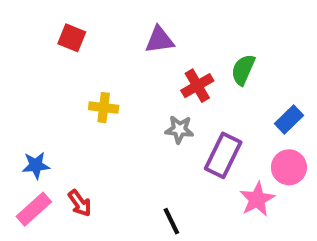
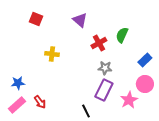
purple triangle: (159, 40) -> (80, 20), turned 49
gray star: (179, 129) -> (105, 68), moved
purple rectangle: (223, 155) -> (104, 90), moved

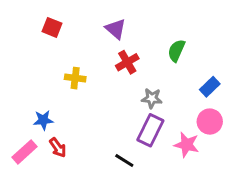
red cross: (99, 43) -> (127, 62), moved
blue star: (18, 83) -> (43, 120), moved
pink star: (129, 100) -> (187, 145), turned -30
black line: (86, 111) -> (124, 161), turned -32

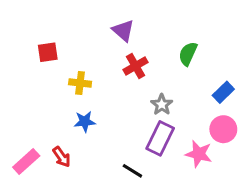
red square: (52, 27) -> (48, 52), moved, turned -30
gray star: (152, 98) -> (162, 105), turned 30
blue star: (43, 120) -> (85, 121), moved

